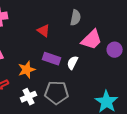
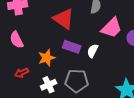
red triangle: (44, 31) -> (64, 19), size x1.6

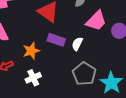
gray pentagon: (77, 81) -> (84, 74), moved, turned 30

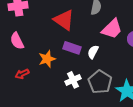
white cross: (33, 78) -> (73, 80), moved

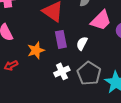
purple rectangle: (72, 48) -> (61, 39), turned 60

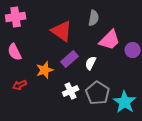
purple rectangle: (61, 39) -> (70, 59), turned 60

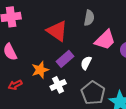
white cross: (71, 91) -> (58, 85), moved

